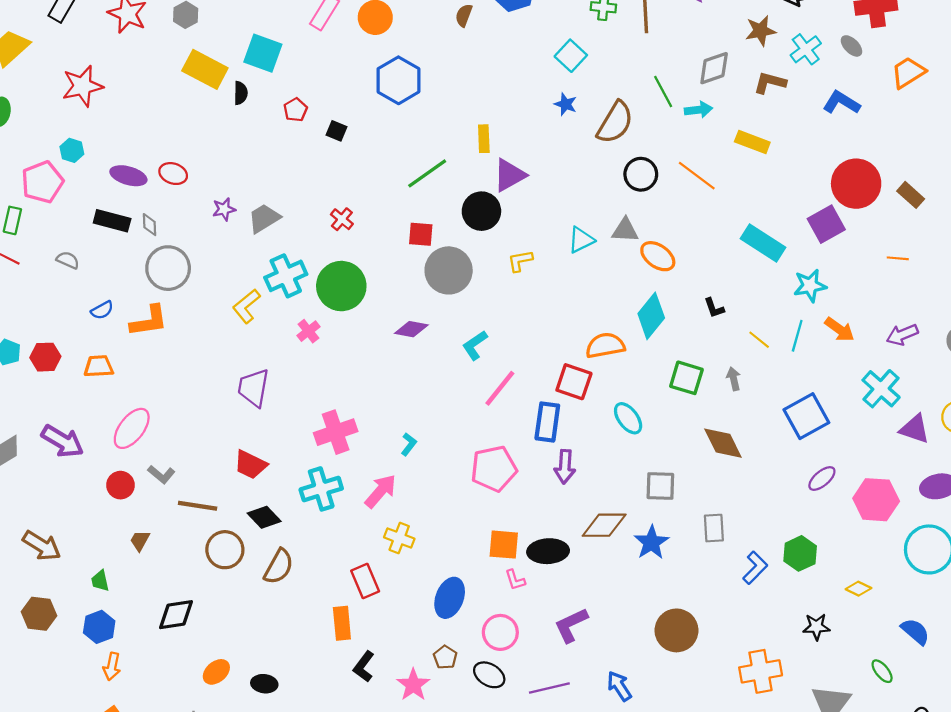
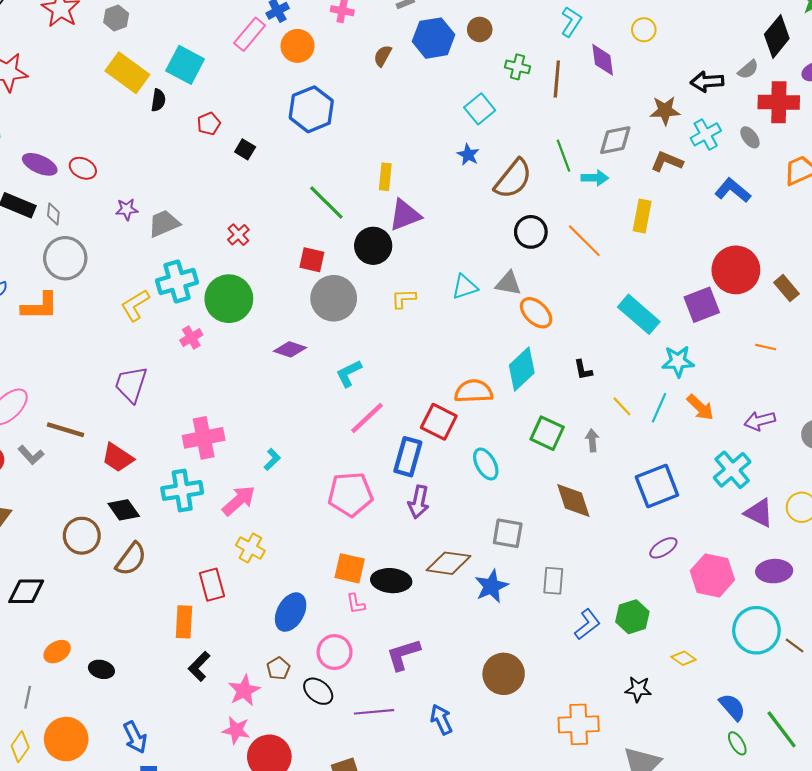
yellow rectangle: (752, 142) -> (642, 216), turned 72
green line: (427, 173) -> (326, 202), turned 72
brown line: (198, 506) -> (65, 430), moved
green ellipse: (882, 671) -> (737, 743), moved

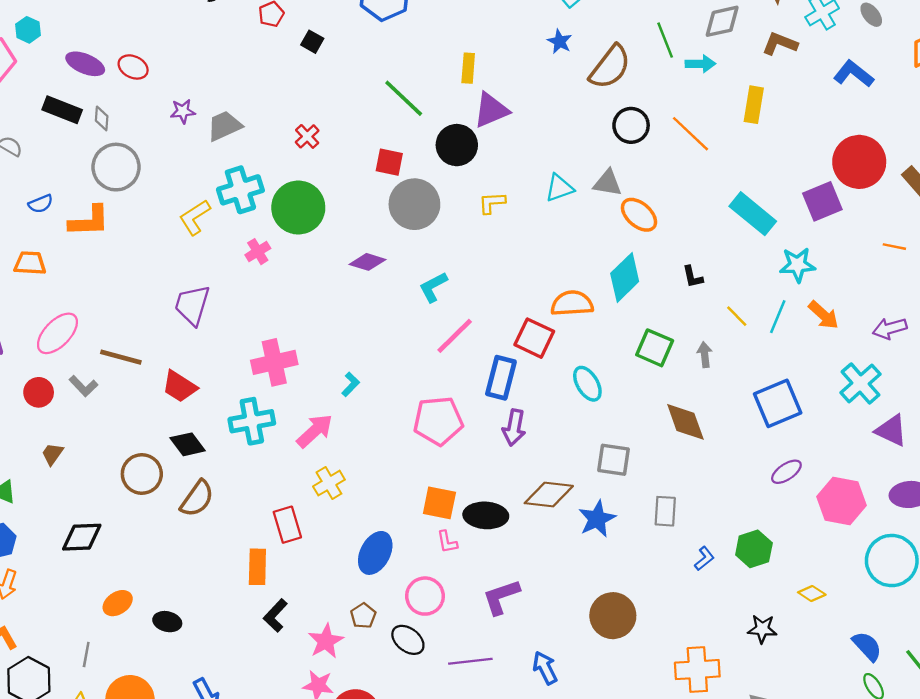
yellow cross: (250, 548) -> (329, 483), turned 32
blue L-shape: (587, 624) -> (704, 559), size x0.7

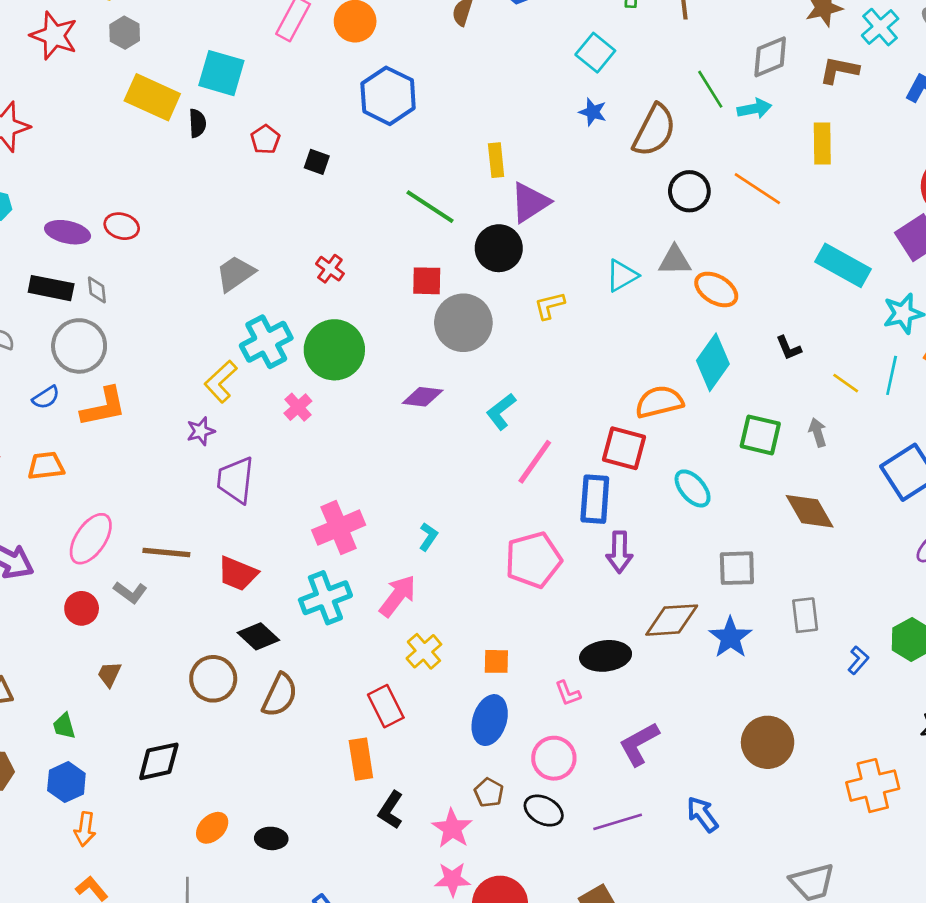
purple star: (183, 111) -> (201, 431), moved
gray circle: (116, 167) -> (79, 346), moved
orange square: (439, 503) -> (496, 661), moved, size x0.7

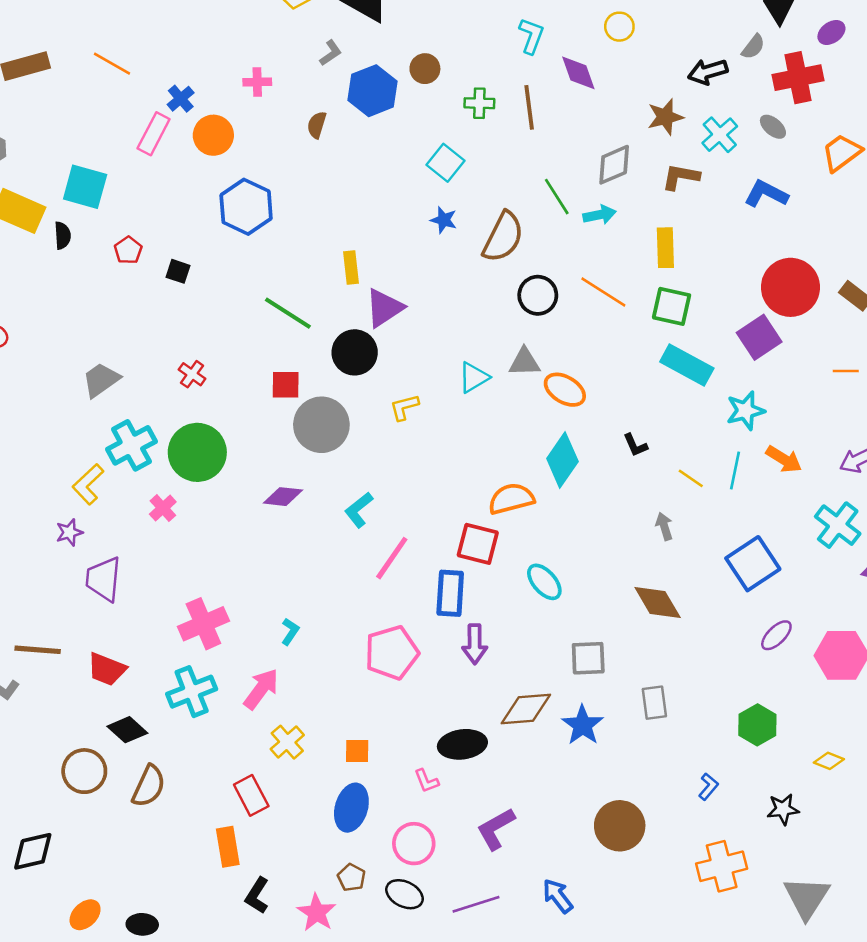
green square: (760, 435) -> (672, 306), moved
blue L-shape: (858, 660) -> (708, 787), moved

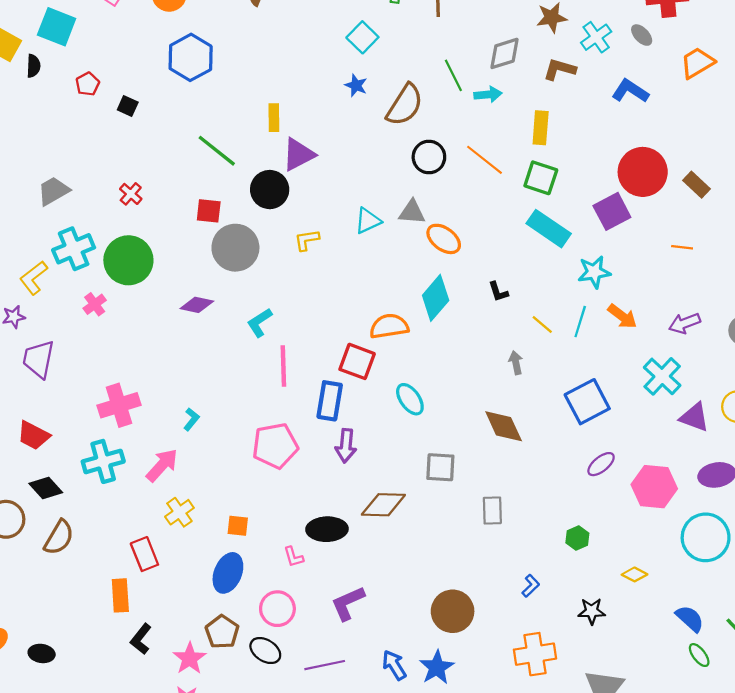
pink line: (392, 558) -> (283, 366), turned -42
blue star: (583, 725) -> (437, 667), moved
green hexagon: (757, 725) -> (577, 538), size x0.7
brown pentagon: (351, 878) -> (222, 632), size x1.4

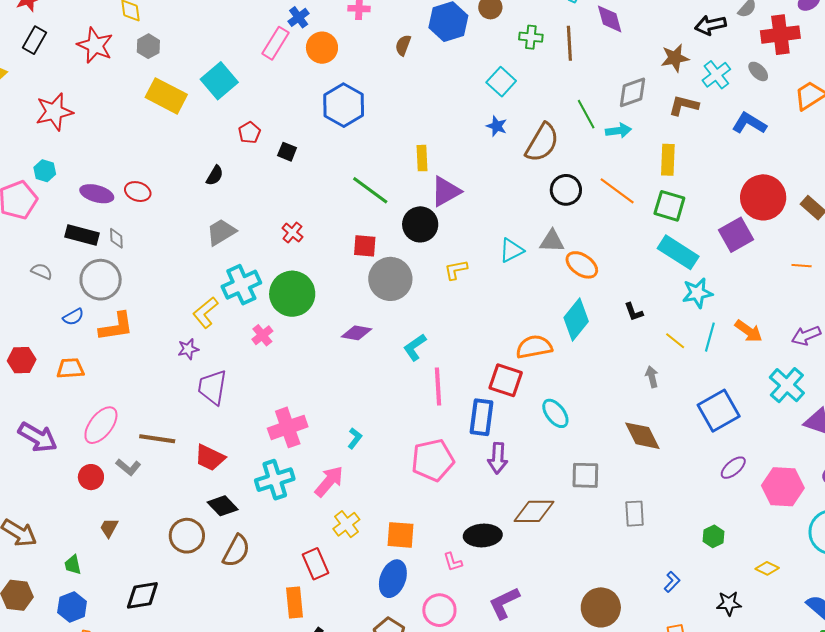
cyan square: (57, 27) -> (219, 81), turned 30
black semicircle: (33, 66) -> (215, 175), moved, turned 30
cyan star: (594, 272) -> (697, 293), moved
orange square: (238, 526) -> (400, 535), size x1.4

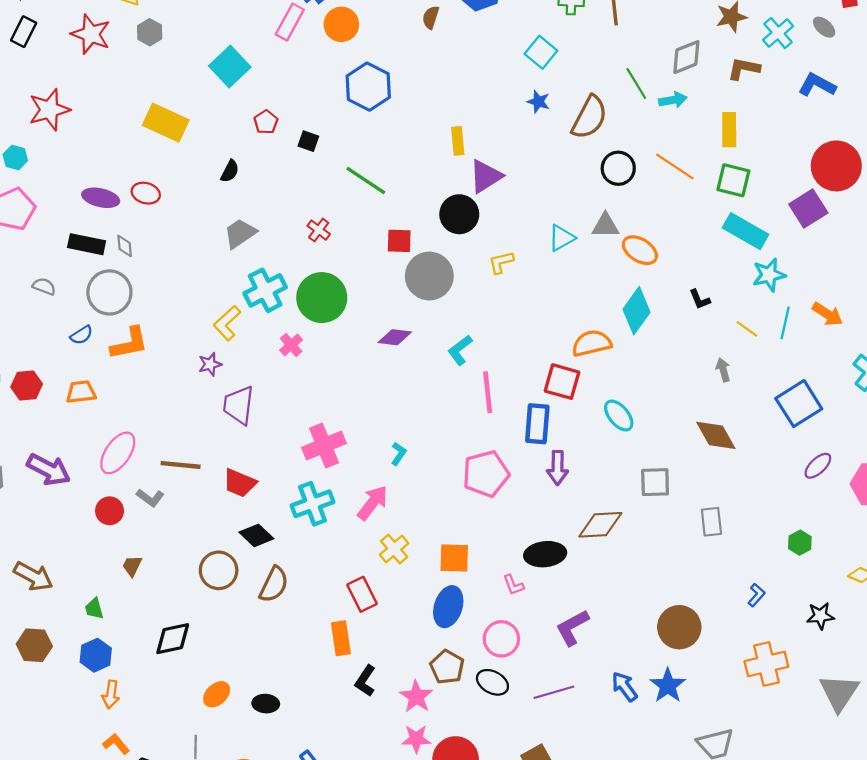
yellow rectangle: (166, 96) -> (166, 123), moved
cyan hexagon: (45, 171) -> (15, 157), moved
green line: (370, 190) -> (366, 181), moved

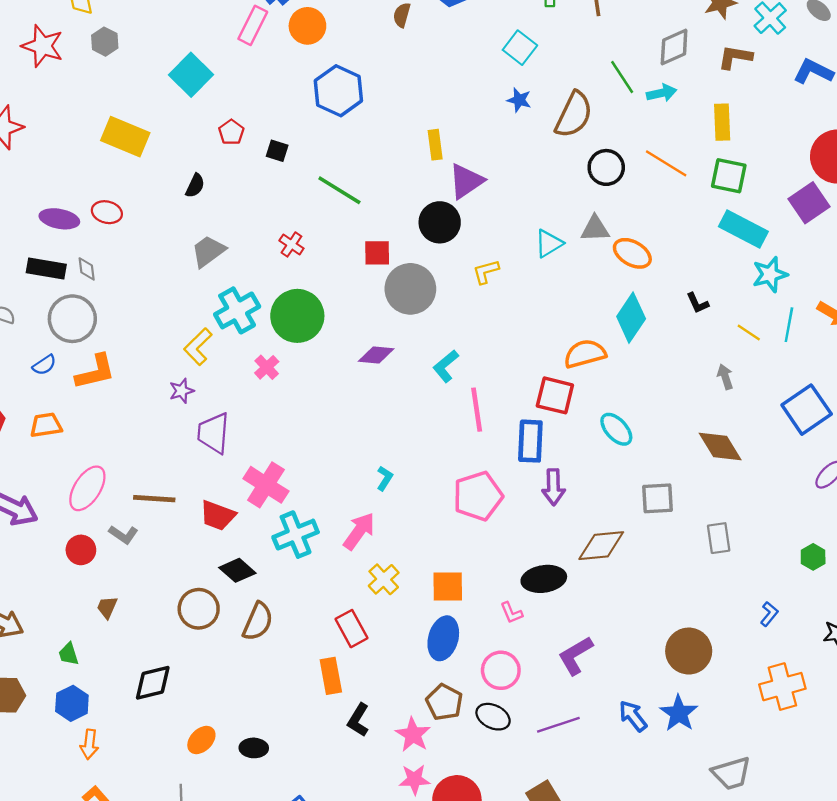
pink cross: (324, 445) -> (266, 485), moved, turned -33

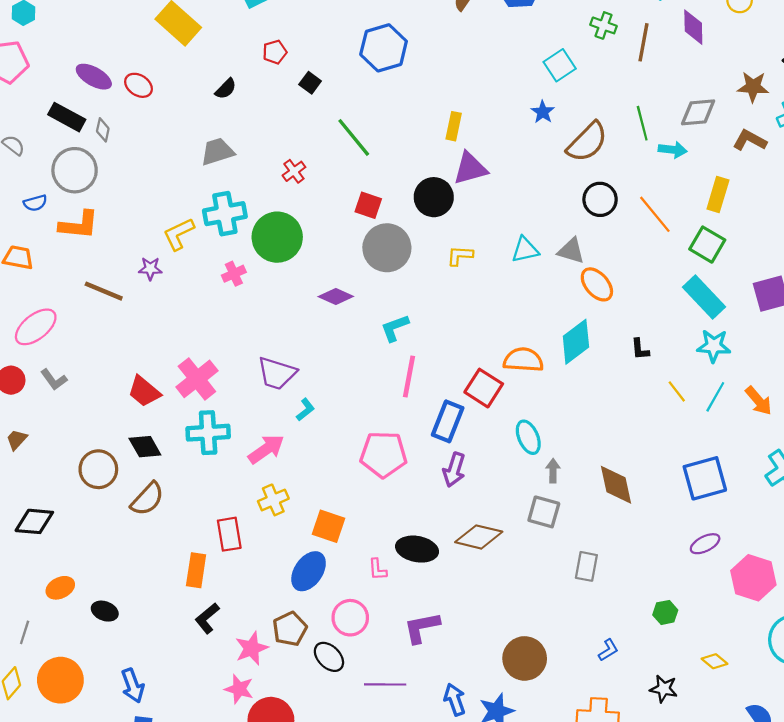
gray arrow: (725, 377) -> (553, 471), moved
purple trapezoid: (213, 433) -> (277, 373), moved, turned -96
brown line: (154, 499) -> (104, 291), moved

